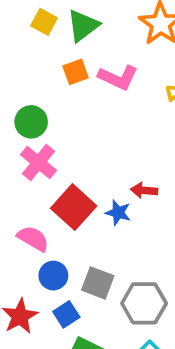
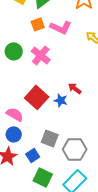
pink cross: (39, 163) -> (41, 55), moved
red arrow: (144, 190) -> (75, 88), turned 32
blue circle: (53, 276) -> (14, 134), moved

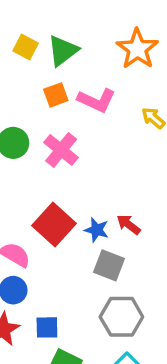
red arrow: (75, 88) -> (129, 224), moved
gray square: (50, 138) -> (109, 265), moved
blue square: (33, 155) -> (47, 327), turned 32

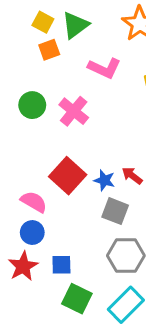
orange square: (56, 95) -> (49, 50), moved

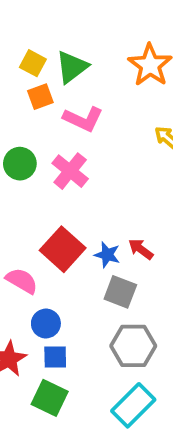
pink L-shape: (104, 68) -> (83, 119), moved
blue circle: (32, 233) -> (46, 324), moved
green square: (77, 299) -> (50, 398), moved

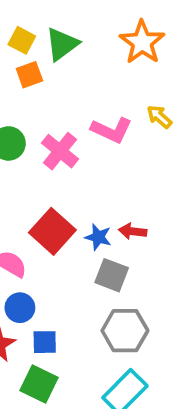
pink L-shape: (83, 119) -> (112, 130), moved
red arrow: (141, 249) -> (133, 231), turned -30
blue circle: (46, 324) -> (20, 308), moved

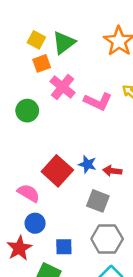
pink cross: (60, 151) -> (63, 87), moved
blue star: (98, 237) -> (87, 164), moved
blue square: (45, 342) -> (64, 247), moved

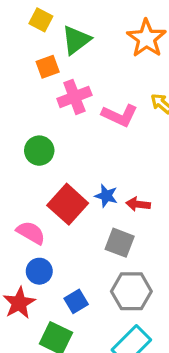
yellow square: (36, 40) -> (41, 20), moved
pink cross: (63, 87) -> (74, 97), turned 30
green circle: (27, 111) -> (39, 151), moved
blue square: (64, 247) -> (76, 301), turned -30

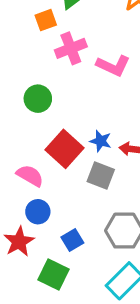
gray square: (120, 243) -> (101, 176), moved

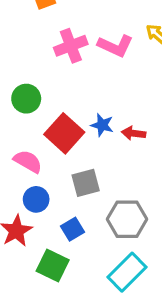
pink cross: (71, 48) -> (71, 46), moved
green circle: (38, 99) -> (26, 99), moved
gray square: (101, 176) -> (86, 183), moved, turned -36

